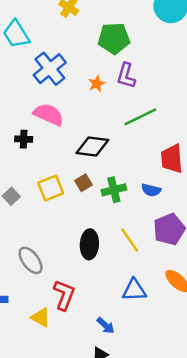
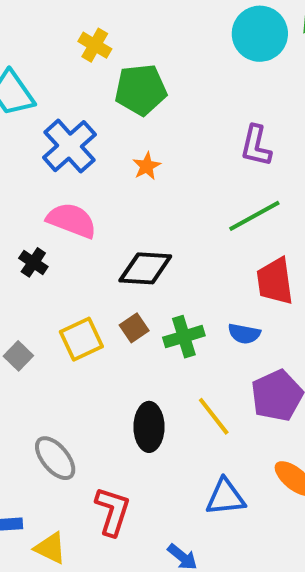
green pentagon: (114, 38) -> (141, 90), moved
purple L-shape: (126, 76) -> (256, 146), moved
green line: (140, 117) -> (254, 216), moved
black cross: (24, 139) -> (33, 262), turned 35
yellow triangle: (41, 317) -> (50, 548), moved

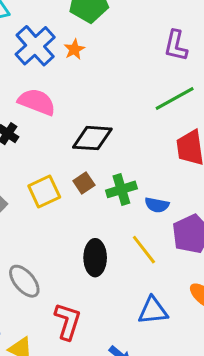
orange star: (147, 166) -> (74, 49), moved
blue semicircle: (244, 334) -> (157, 205), moved

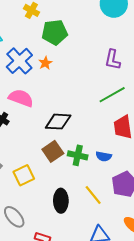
brown square: (84, 183) -> (53, 151), size x1.5
green cross: (121, 189) -> (78, 155), turned 30
yellow square: (44, 191) -> (24, 175), moved
blue semicircle: (157, 205) -> (104, 156), moved

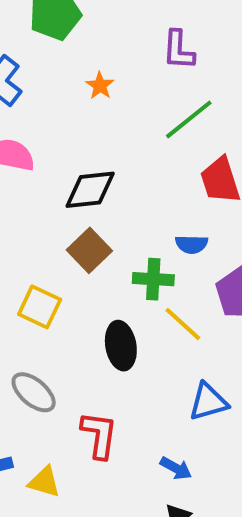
orange star: (45, 63) -> (100, 86), moved
green cross: (78, 155) -> (153, 279), moved
yellow square: (24, 175) -> (40, 307), turned -30

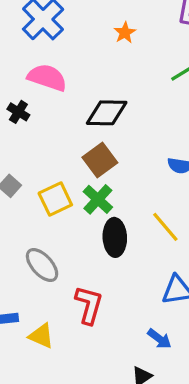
green cross: (153, 279) -> (98, 199), moved, turned 32
yellow square: (40, 307) -> (55, 199), turned 32
blue arrow: (176, 468) -> (159, 339), moved

